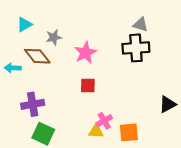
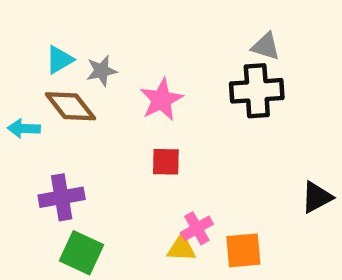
cyan triangle: (24, 24) -> (59, 60), moved

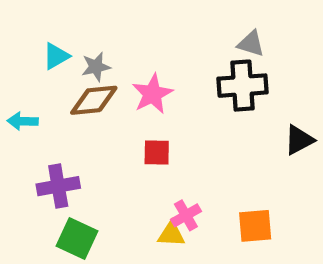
brown diamond: (70, 106) -> (94, 100), moved, turned -57
black triangle: (317, 197) -> (299, 140), moved
orange square: (243, 250) -> (255, 226), moved

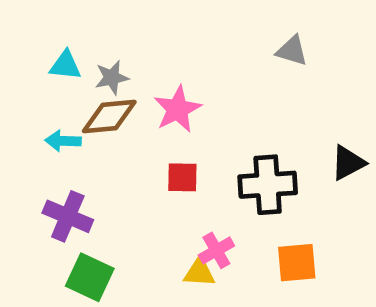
cyan triangle: (56, 56) -> (65, 65), turned 36
black cross: (242, 86) -> (268, 185), moved
cyan arrow: (23, 121) -> (63, 141), moved
purple cross: (58, 186) -> (68, 216), turned 33

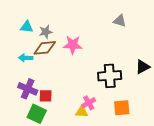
pink star: (177, 109) -> (73, 45), turned 30
red square: (182, 177) -> (46, 96), moved

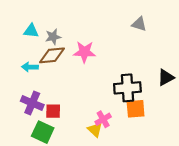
orange square: (122, 108) -> (136, 109), moved
yellow triangle: (82, 112) -> (95, 130), turned 40

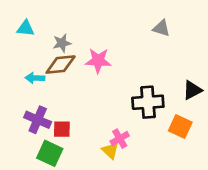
cyan triangle: (31, 31) -> (26, 28), moved
orange square: (136, 109) -> (180, 126), moved, turned 30

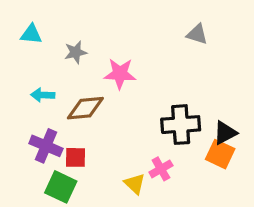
brown diamond: (61, 65) -> (85, 108), moved
black triangle: (192, 90) -> (225, 133), moved
pink cross: (120, 139) -> (161, 169), moved

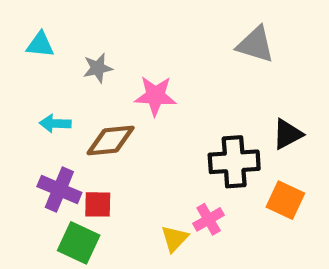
gray triangle: (197, 34) -> (255, 45), size x1.4
black triangle: (225, 133) -> (287, 134), moved
yellow triangle: (135, 184) -> (174, 239), turned 30

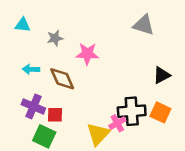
brown diamond: (111, 140) -> (62, 79), turned 72
black cross: (234, 162) -> (132, 111), moved
yellow triangle: (174, 239) -> (98, 134), size x1.5

